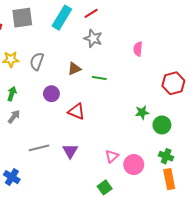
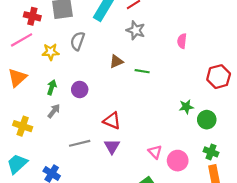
gray semicircle: (37, 61) -> (78, 41), moved
purple circle: (51, 94) -> (80, 89), moved
red triangle: (76, 111) -> (112, 121), moved
pink triangle: (112, 156) -> (155, 152), turned -32

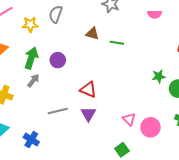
pink semicircle: (182, 41) -> (155, 14), turned -96
brown triangle: (116, 61) -> (92, 34), turned 40
green arrow: (52, 87) -> (31, 58), size x1.5

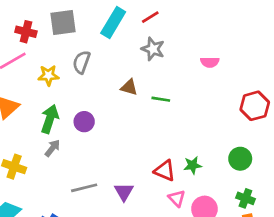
green star: (159, 76) -> (193, 165), moved
red triangle: (88, 90) -> (165, 171), moved

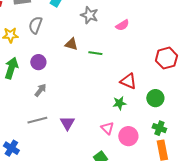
pink semicircle: (210, 62) -> (122, 25), moved, turned -32
purple circle: (84, 122) -> (38, 62), moved
gray arrow: (52, 148) -> (40, 90), moved
red triangle: (165, 171) -> (128, 81), moved

